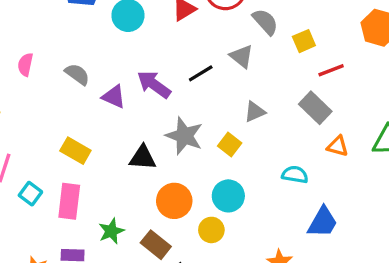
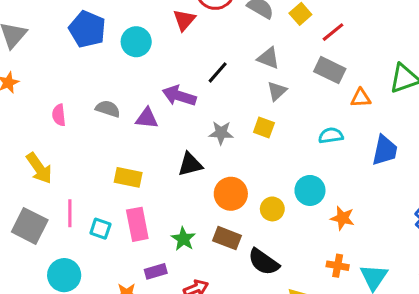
gray triangle: (242, 56) -> (268, 58), moved
gray star: (184, 136) -> (221, 133), size x0.7
cyan circle: (228, 196) -> (310, 190), moved
blue trapezoid: (323, 222) -> (385, 150), moved

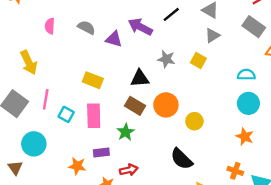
cyan circle: (310, 190) -> (248, 103), moved
brown rectangle: (227, 238) -> (135, 106), moved

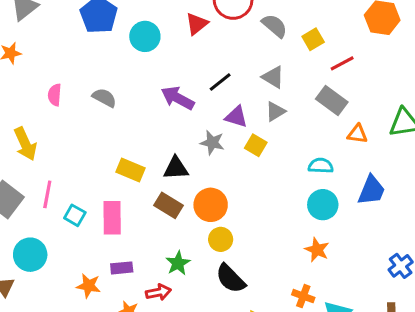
purple triangle: (114, 39) -> (236, 117), moved
yellow rectangle: (93, 80) -> (131, 170), moved
yellow circle: (194, 121) -> (221, 239), moved
green star: (126, 132) -> (178, 263), moved

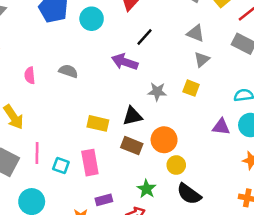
black line: (220, 82) -> (145, 37), moved
purple triangle: (236, 117) -> (221, 127), moved

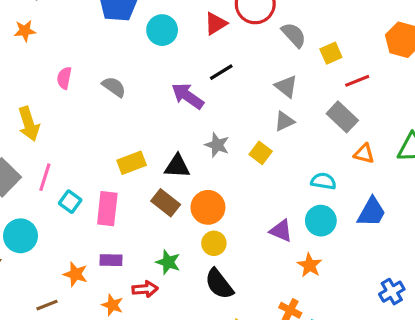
yellow rectangle: (98, 123) -> (132, 163), turned -50
purple triangle: (221, 127) -> (281, 231), moved
green star: (146, 189) -> (168, 262), turned -30

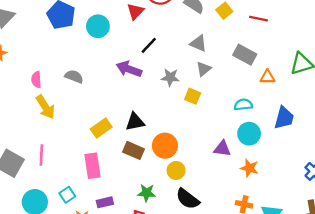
red line: (357, 81) -> (258, 19), moved, turned 48
yellow arrow: (29, 124) -> (45, 107), moved
gray star: (217, 145) -> (170, 77), moved
cyan square: (70, 202) -> (67, 195), moved, turned 35

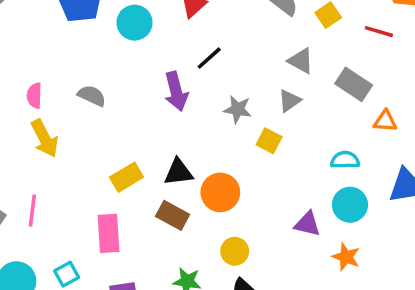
gray triangle: (198, 43) -> (301, 61), moved
purple arrow: (129, 69) -> (176, 91), turned -130
orange circle: (165, 146) -> (220, 192), moved

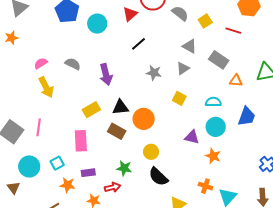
purple arrow: (176, 91) -> (106, 74), moved
pink semicircle: (34, 96) -> (41, 63), turned 56
yellow square: (269, 141) -> (179, 98), moved

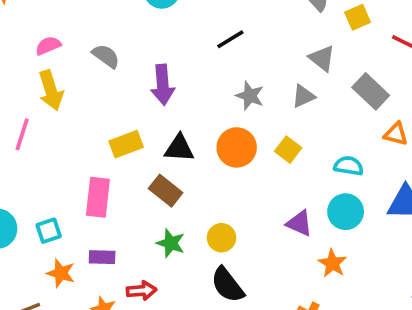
orange circle: (144, 119) -> (237, 147), moved
pink line: (39, 127) -> (22, 134), moved
green star: (124, 168) -> (171, 243), moved

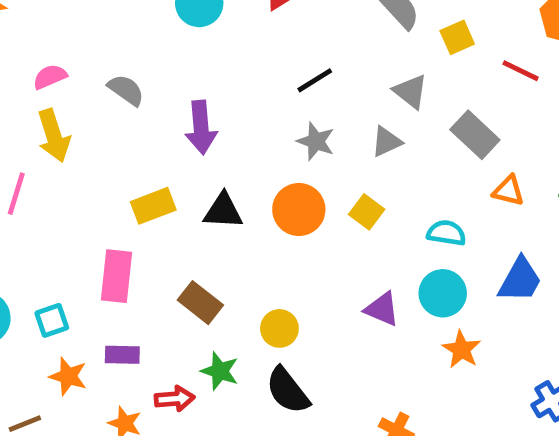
black line: (230, 39) -> (315, 80), moved
brown rectangle: (166, 191) -> (200, 303), moved
green star: (171, 243) -> (220, 371), moved
orange star: (332, 263) -> (461, 349), moved

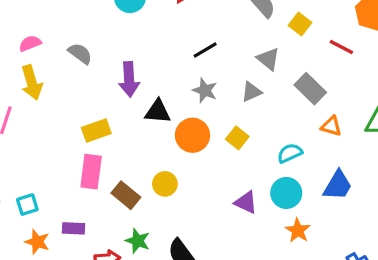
yellow square: (457, 37) -> (300, 24), turned -30
black triangle: (223, 211) -> (158, 112), moved
cyan semicircle: (446, 233) -> (290, 153), turned -35
pink rectangle: (117, 276) -> (91, 172), moved
yellow circle: (279, 328) -> (165, 184), moved

